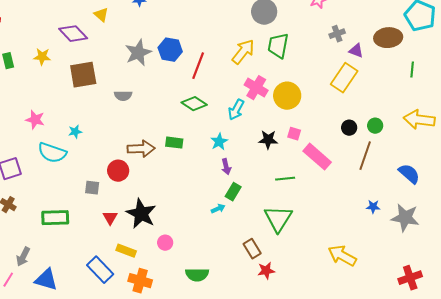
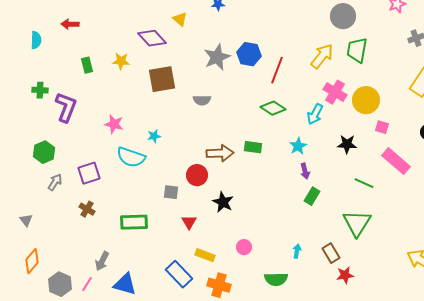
pink square: (294, 134) -> (382, 127), moved
green line: (285, 179) -> (364, 183), turned 30
cyan arrow: (218, 209) -> (297, 251), moved, turned -56
black star: (141, 214) -> (223, 202), moved, size x0.7

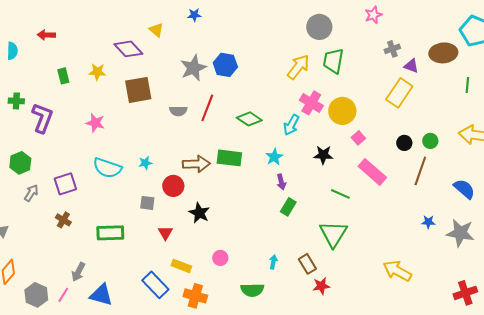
red line: (277, 70) -> (207, 108), moved
pink star: (114, 124) -> (95, 123), moved
pink square: (382, 127) -> (358, 138), turned 32
cyan star: (154, 136) -> (145, 163), moved
green rectangle: (253, 147) -> (229, 158), size x1.4

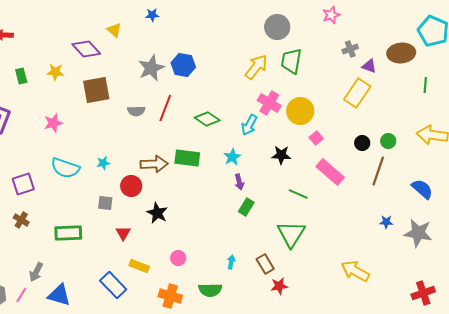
pink star: (95, 123) -> (53, 123), turned -30
orange cross: (195, 296) -> (170, 296), moved

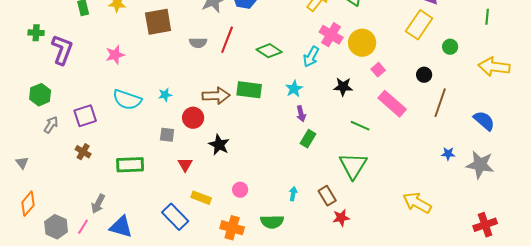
green circle: (388, 141) -> (450, 47), moved

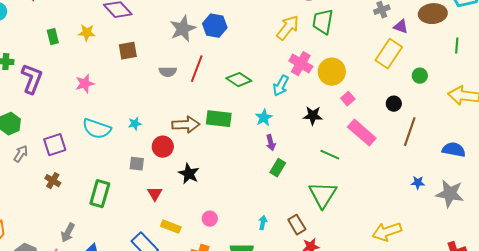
brown square: (158, 22) -> (128, 51), size x0.7
blue semicircle: (484, 121) -> (454, 150), turned -30
green rectangle: (130, 165) -> (100, 194), turned -72
yellow arrow: (417, 203) -> (387, 232), turned -48

